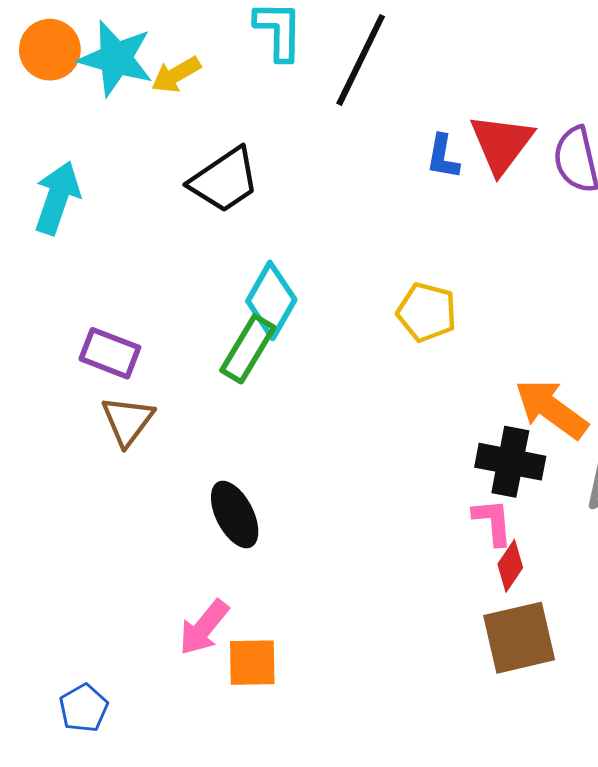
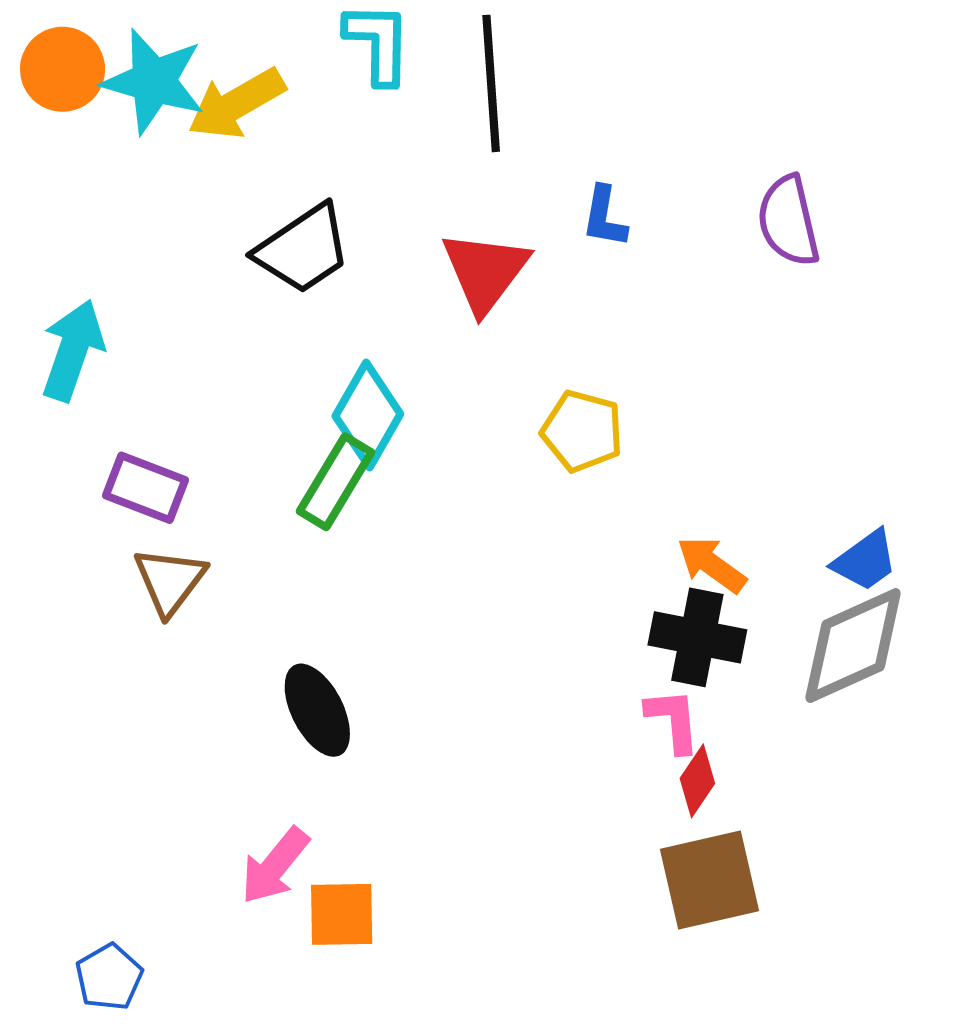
black line: (361, 60) -> (491, 83), turned -30
yellow arrow: (176, 75) -> (236, 104), size x1.4
red triangle: (502, 144) -> (485, 271), moved
cyan arrow: (57, 198) -> (73, 350), moved
orange arrow: (551, 409) -> (712, 565), moved, size x0.7

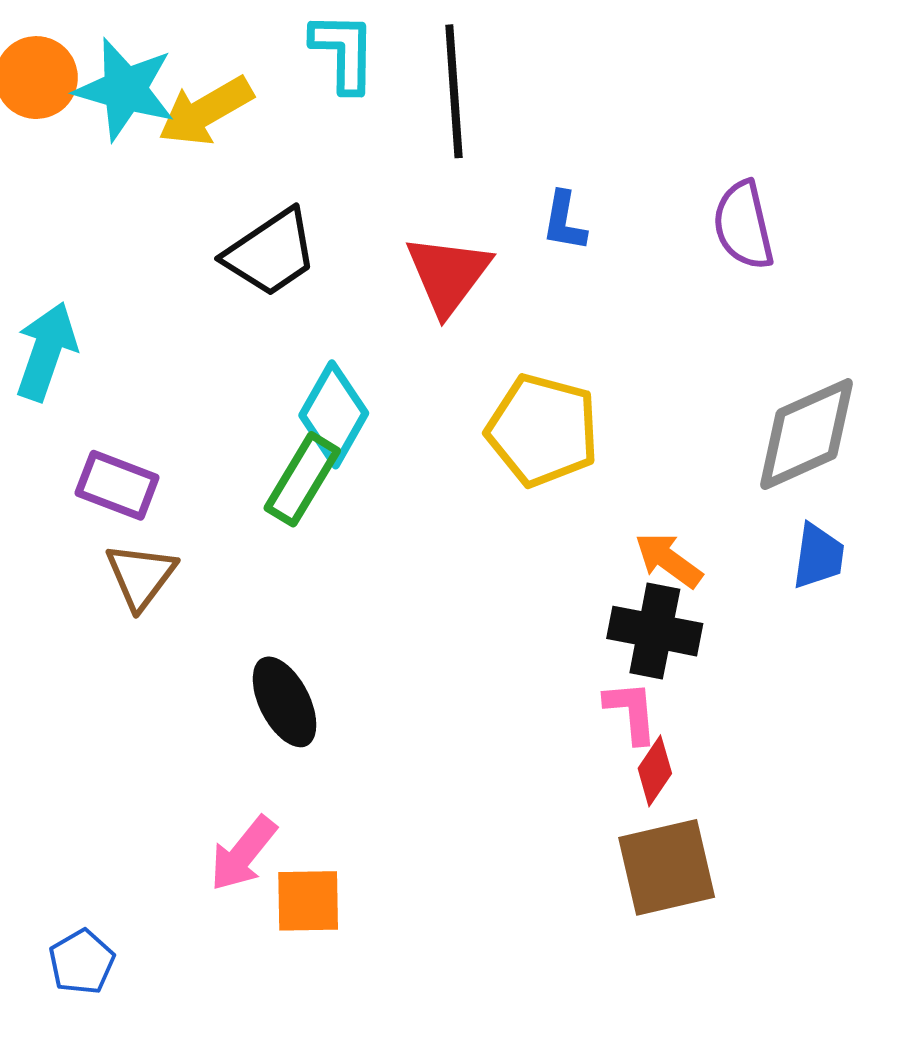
yellow pentagon: (582, 431) -> (543, 430), size x1.4
blue trapezoid: (865, 561) -> (818, 556), turned -46
gray diamond: (853, 645) -> (806, 434), moved

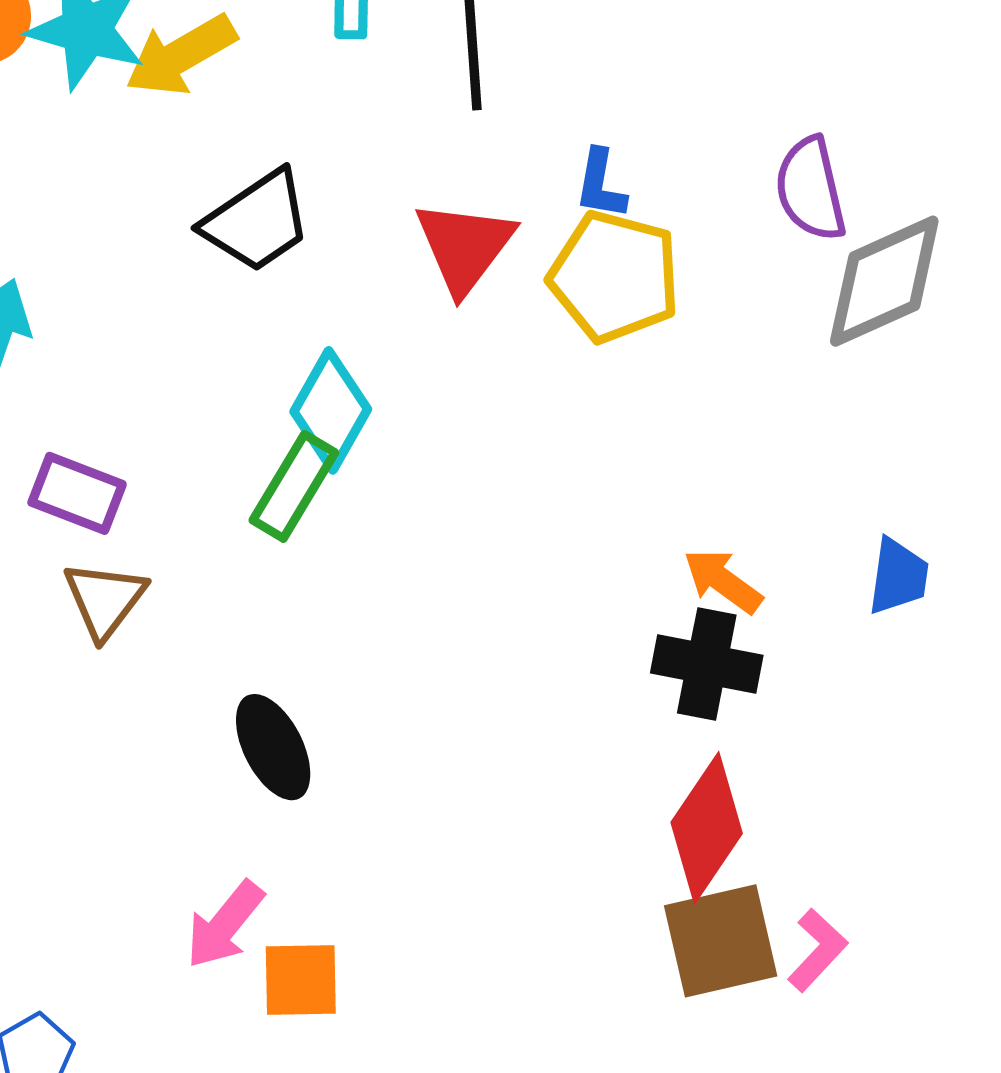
yellow pentagon: (543, 430) -> (614, 277), moved
gray diamond: (806, 434) -> (884, 281), moved
pink L-shape: (631, 712) -> (817, 950), moved, turned 48
red diamond: (655, 771) -> (707, 828), size x1.8

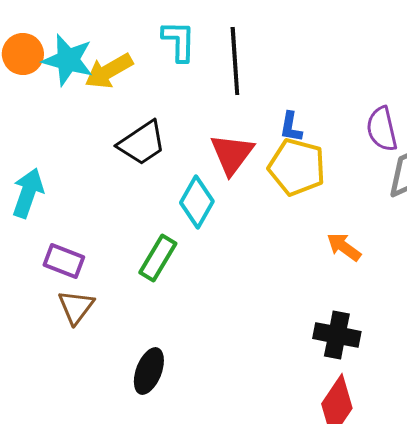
cyan diamond: (331, 410) -> (197, 202), moved
orange arrow: (723, 581) -> (344, 247), moved
black ellipse: (273, 747) -> (149, 371), turned 48

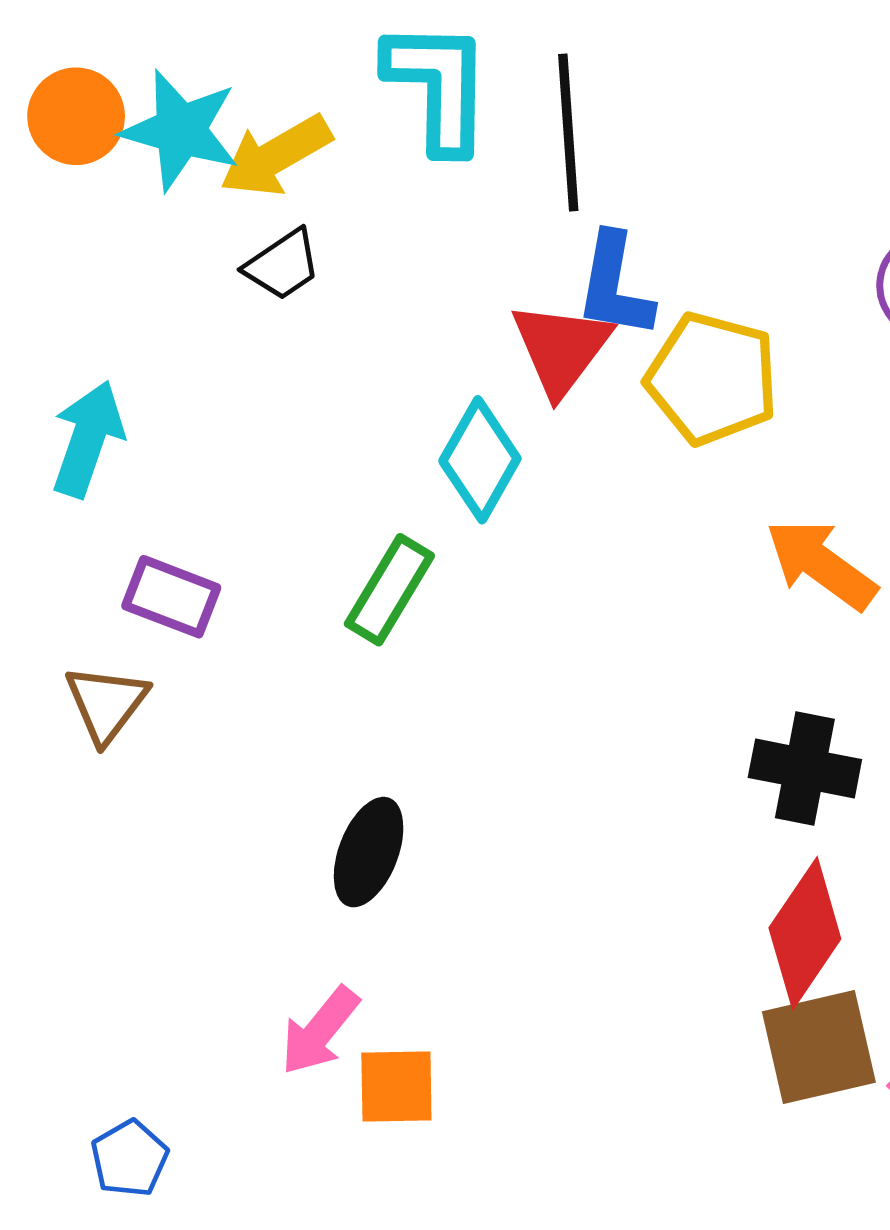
cyan L-shape: (179, 41) -> (438, 86), size x1.4
blue L-shape: (291, 127) -> (615, 286), moved, size x1.5
black trapezoid: (142, 143) -> (283, 265), moved, size x0.7
orange arrow: (344, 247) -> (821, 564), size x1.4
brown triangle: (76, 307) -> (106, 704), moved

